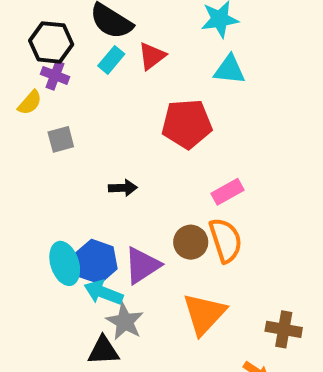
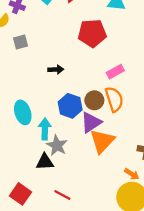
blue hexagon: (96, 262) -> (70, 106), moved
purple triangle: (142, 265) -> (91, 122), moved
cyan arrow: (103, 293) -> (45, 129), turned 70

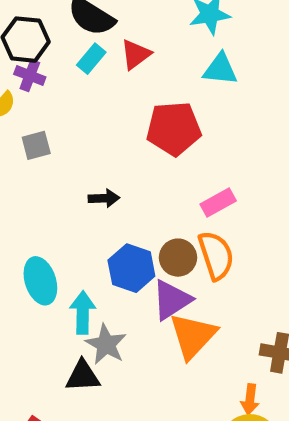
orange arrow: (132, 174) -> (250, 399), turned 64

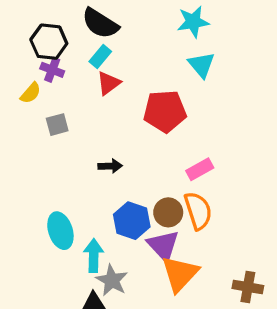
red triangle: (136, 54) -> (109, 83), moved
cyan triangle: (220, 69) -> (201, 65), turned 44
purple triangle: (172, 300) -> (163, 246), turned -40

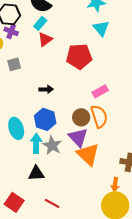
blue hexagon: (132, 221) -> (45, 119), moved
orange triangle: (180, 274) -> (88, 154), turned -30
gray star: (112, 280) -> (52, 145), moved

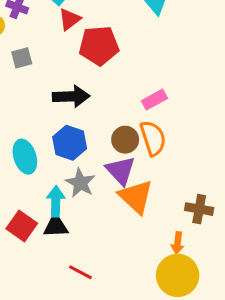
red pentagon: (79, 56) -> (99, 46), moved
black arrow: (46, 89) -> (71, 96), size x1.6
cyan arrow: (36, 143) -> (56, 201), moved
red square: (14, 202) -> (22, 226), moved

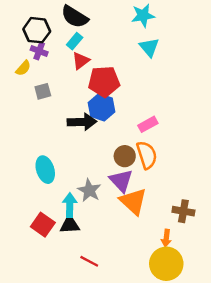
blue hexagon: (70, 143) -> (101, 107), moved

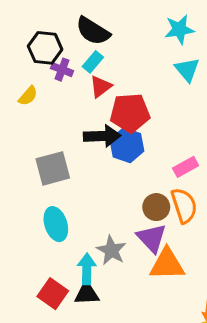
purple cross: (39, 51) -> (62, 70), moved
gray square: (43, 91) -> (53, 168), moved, size x1.6
black arrow: (82, 122) -> (102, 136), moved
orange triangle: (133, 201) -> (167, 264), turned -44

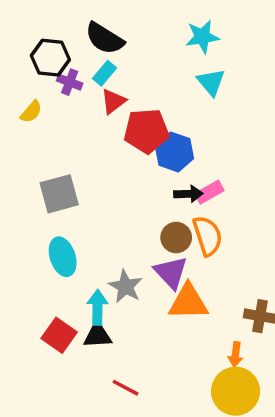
black arrow: (102, 136) -> (188, 194), moved, size x0.7
blue hexagon: (127, 145) -> (174, 152), moved

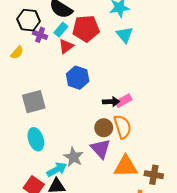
red pentagon: (146, 131) -> (86, 29), moved
blue hexagon: (174, 152) -> (78, 78), moved
orange triangle: (188, 302) -> (126, 166), moved
cyan arrow: (98, 307) -> (57, 170), turned 60

